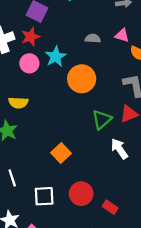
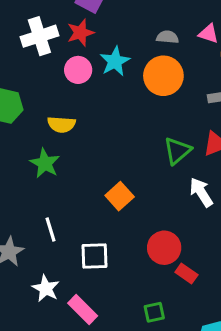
orange circle: (82, 79) -> (163, 76), moved
red circle: (81, 194) -> (164, 248), moved

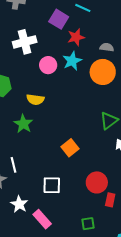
red star: (80, 33) -> (76, 37), moved
white line: (50, 230) -> (14, 165), moved
red rectangle: (186, 273) -> (110, 200), turned 64

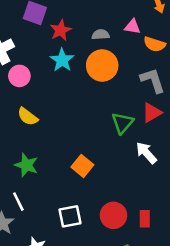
pink circle: (48, 65) -> (19, 76), moved
yellow semicircle: (35, 99) -> (28, 117), turned 42
green star: (23, 124) -> (26, 165), moved
red circle: (97, 182) -> (113, 215), moved

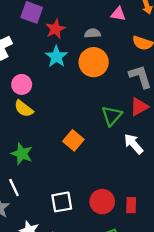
pink triangle: (133, 27) -> (118, 14), moved
pink circle: (19, 76) -> (22, 84), moved
orange square: (82, 166) -> (73, 140), moved

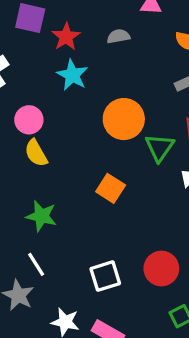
orange circle: (94, 62) -> (124, 119), moved
yellow semicircle: (24, 109) -> (36, 153), turned 30

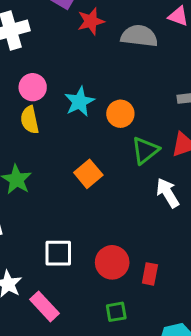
gray semicircle: (118, 36) -> (139, 36), size x1.6
cyan star: (72, 75) -> (80, 102), moved
orange circle: (124, 119) -> (120, 114), size x0.7

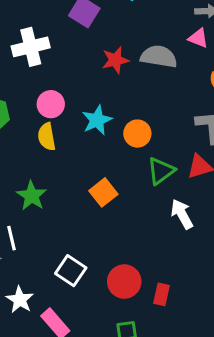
red star: (91, 21) -> (115, 60), moved
white square: (58, 253) -> (71, 271), turned 32

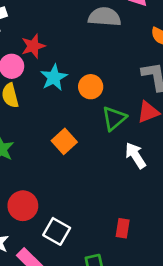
red star: (115, 60) -> (33, 46), moved
white square: (71, 271) -> (57, 231), moved
red circle: (124, 282) -> (23, 206), moved

